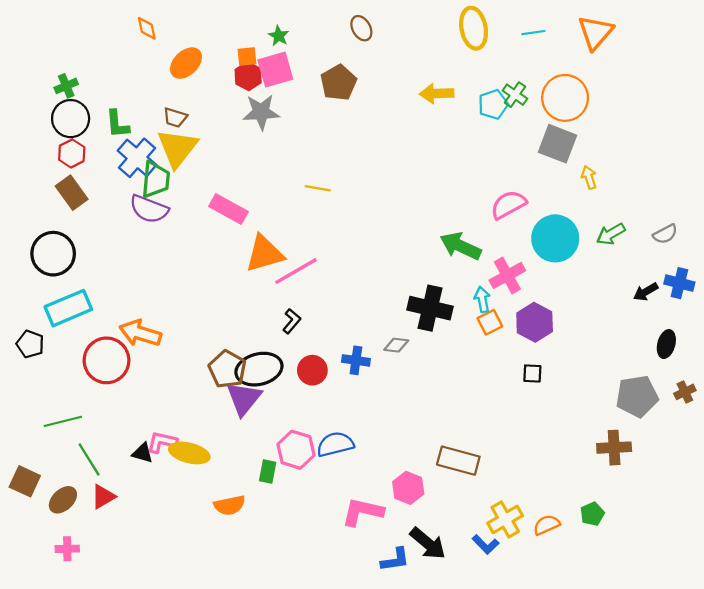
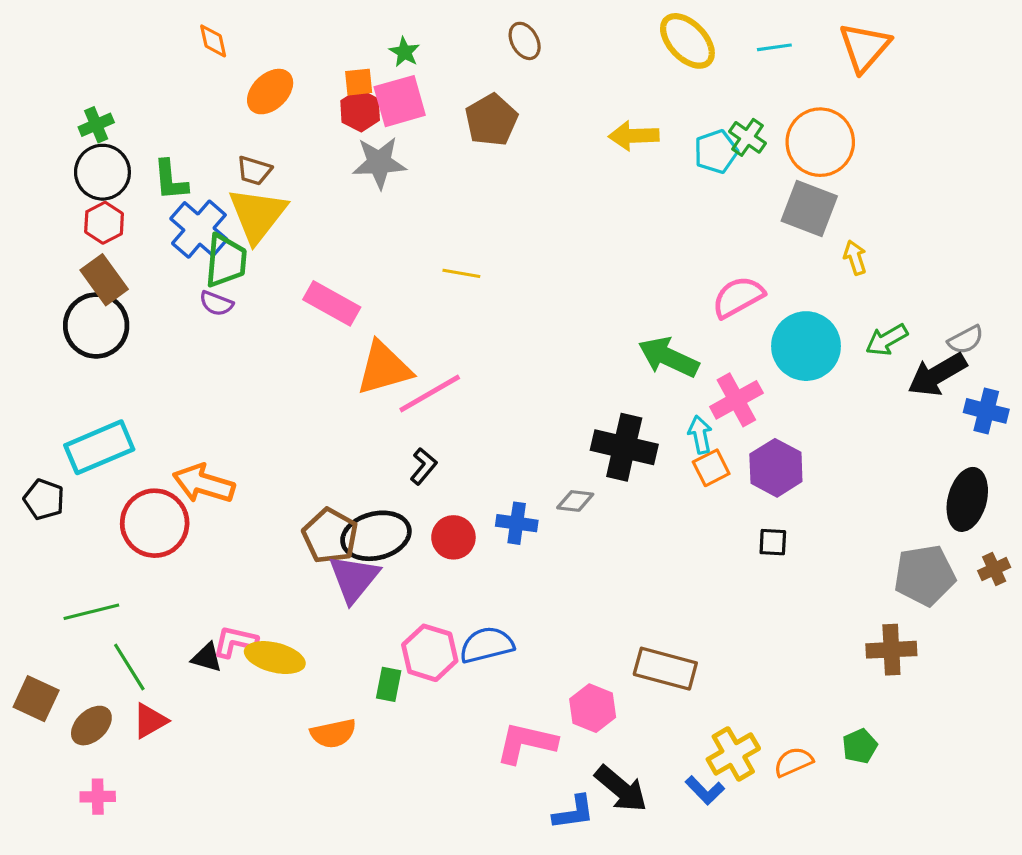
yellow ellipse: (474, 28) -> (687, 41), turned -33
purple semicircle: (149, 209) -> (216, 303), size x0.6
black circle: (53, 254) -> (96, 326), moved
black arrow: (646, 292) -> (937, 375), moved, size x1.6
black ellipse: (666, 344) -> (967, 499), size x1.5

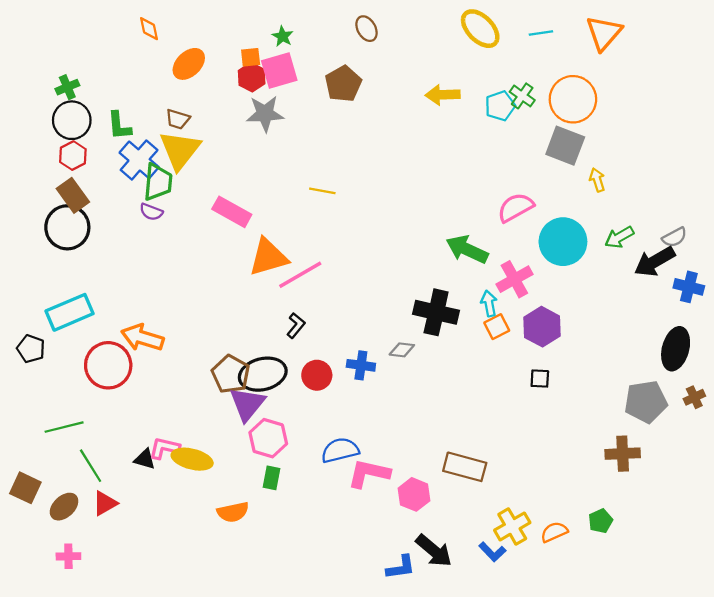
pink hexagon: (430, 653) -> (268, 438), moved
pink L-shape: (526, 743) -> (369, 473), moved

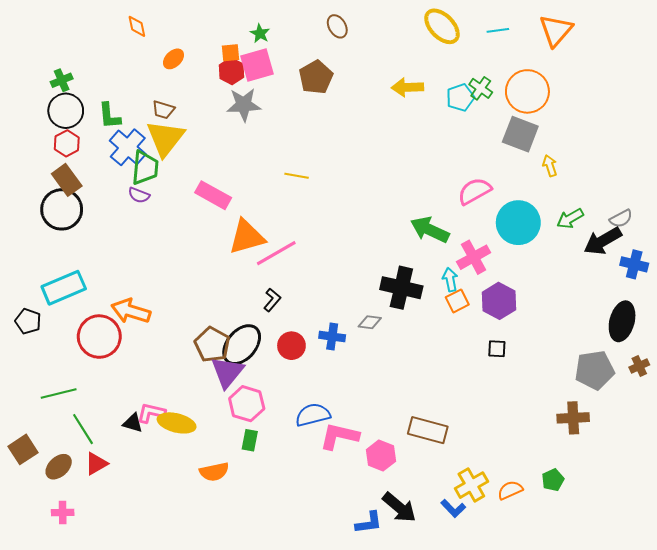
orange ellipse: (189, 64) -> (174, 59), size x0.7
black ellipse: (263, 374) -> (242, 345), turned -36
brown square: (25, 488) -> (23, 449), turned 32

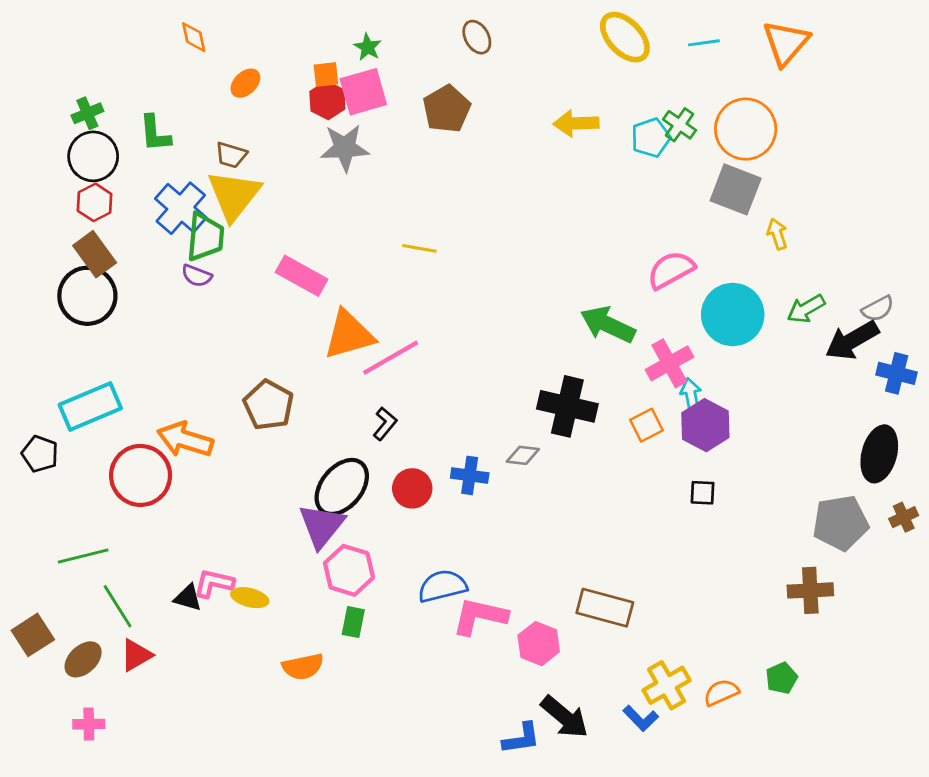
green L-shape: (109, 116) -> (155, 133), moved
cyan arrow: (450, 280) -> (691, 395), moved
brown pentagon: (212, 345) -> (268, 405), moved
yellow ellipse: (177, 423) -> (250, 598), size x0.7

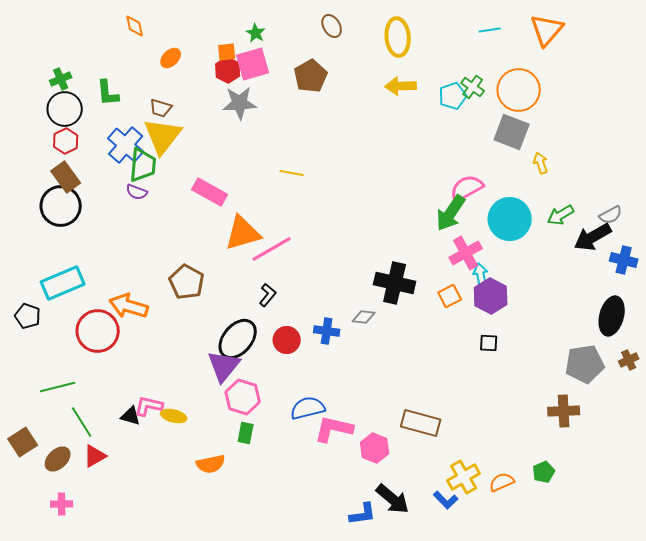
yellow ellipse: (625, 37) -> (398, 37), moved, turned 39
green arrow: (608, 325) -> (451, 213), moved, turned -81

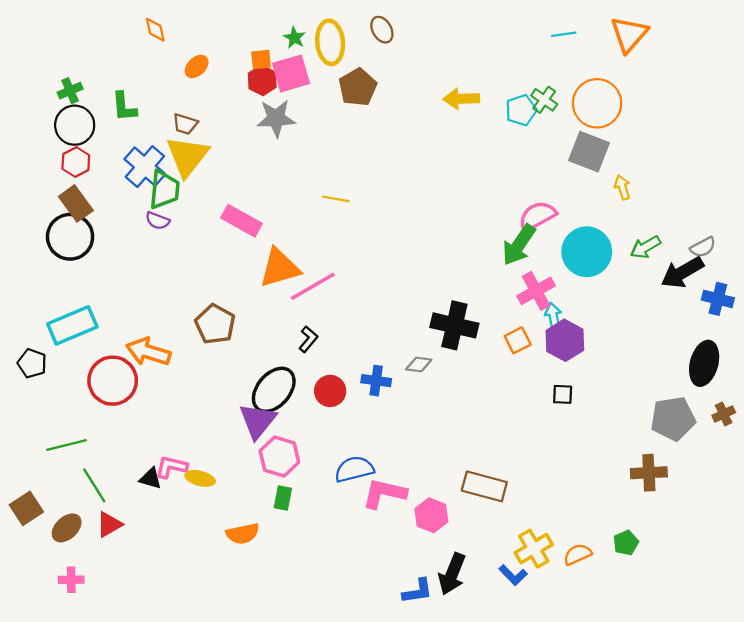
yellow ellipse: (398, 37) -> (330, 42), moved
black arrow: (393, 499) -> (452, 574), turned 72

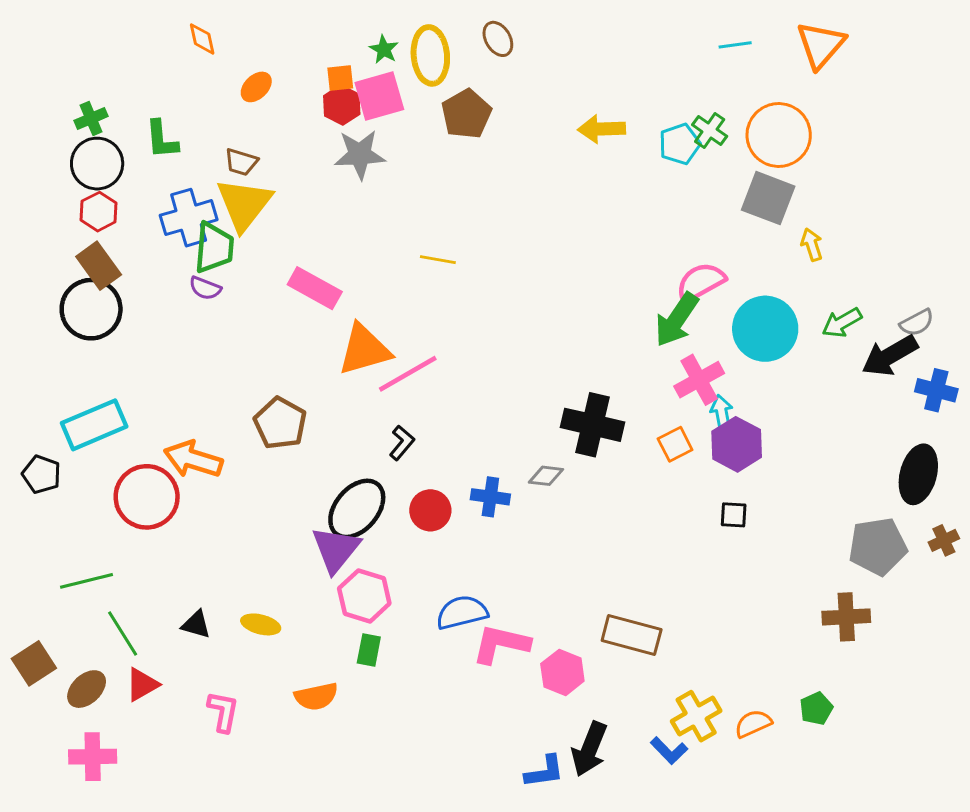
blue cross: (145, 167) -> (189, 218), turned 33
pink L-shape: (171, 467) -> (223, 712), moved, turned 88
pink cross: (71, 580) -> (93, 757), size x1.4

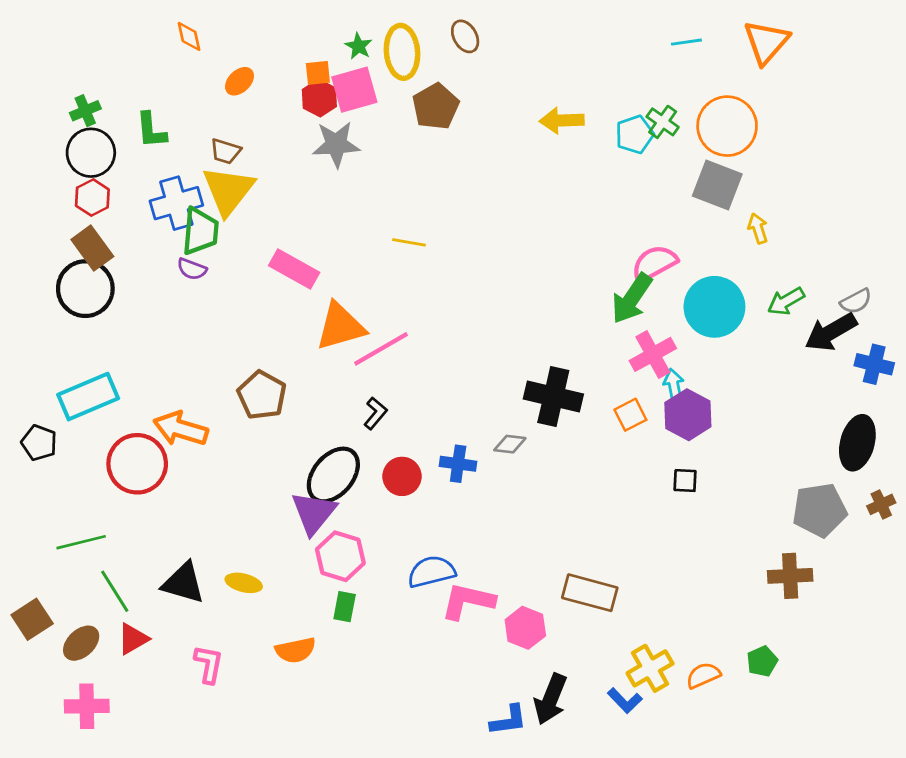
black triangle: (196, 624) -> (183, 583), size x1.6

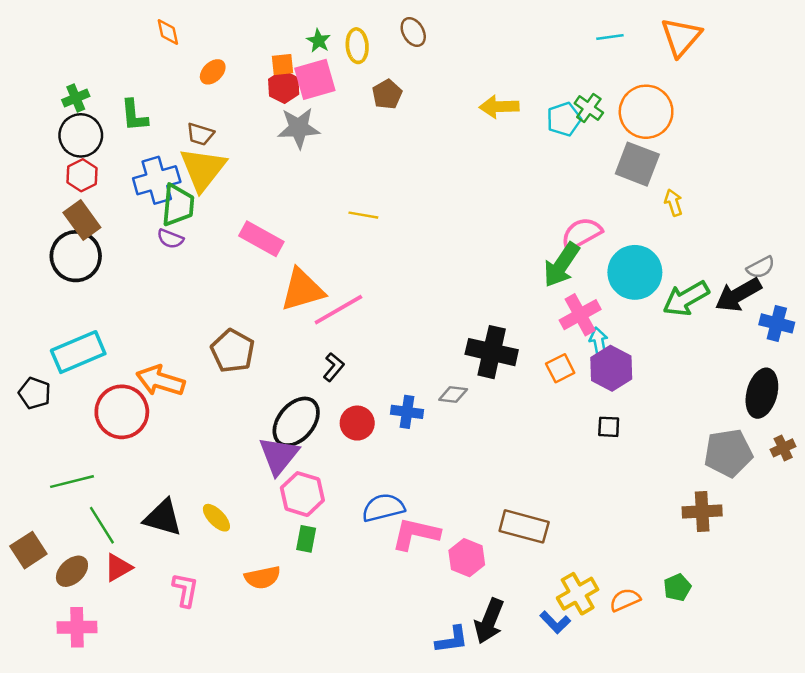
yellow ellipse: (402, 52) -> (357, 46), size x0.7
brown pentagon: (436, 106) -> (387, 94), size x0.7
green arrow: (786, 301) -> (686, 299), moved, size x1.4
yellow ellipse: (244, 583) -> (216, 518), turned 32

